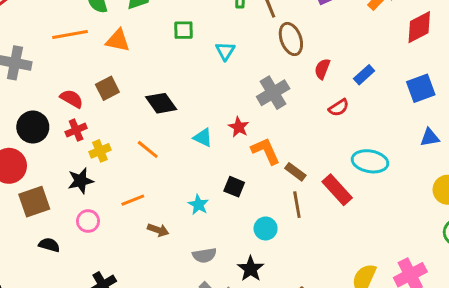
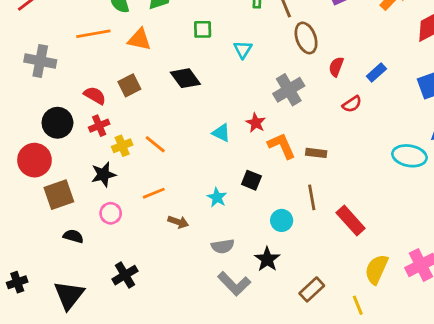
black diamond: (161, 103) -> (185, 78), moved
orange line: (148, 149) -> (155, 144), moved
cyan ellipse: (370, 161) -> (409, 156), moved
brown rectangle: (295, 172) -> (316, 153), moved, turned -30
red rectangle: (337, 190) -> (351, 220), moved

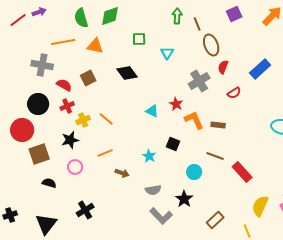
gray cross: (40, 61) -> (42, 65), moved
red semicircle: (336, 67) -> (223, 67), moved
blue rectangle: (376, 72) -> (260, 69), size x1.5
red semicircle: (352, 104) -> (234, 93), moved
brown line: (312, 197) -> (215, 156), turned -60

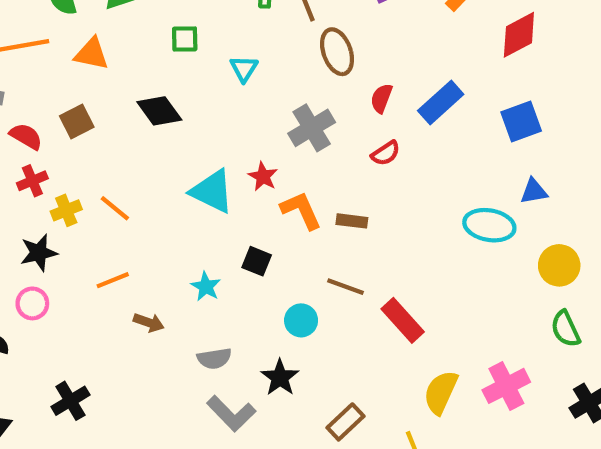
red semicircle: (223, 67) -> (381, 98), moved
cyan triangle: (152, 111) -> (212, 191), size x1.6
pink circle: (75, 167) -> (32, 303), moved

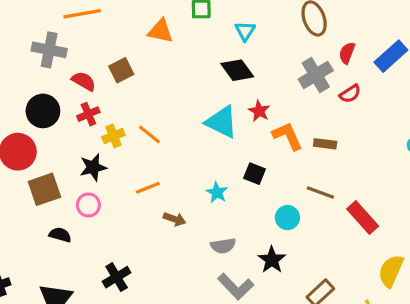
orange triangle: (92, 54) -> (160, 31), moved
black diamond: (159, 111) -> (237, 70), moved
gray cross: (312, 128) -> (316, 75), moved

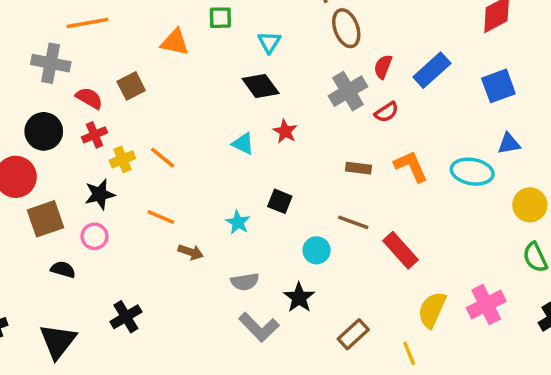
cyan triangle: (222, 122) -> (243, 144), size x0.6
orange L-shape: (287, 136) -> (411, 166), moved
orange line: (148, 188) -> (161, 217), turned 45

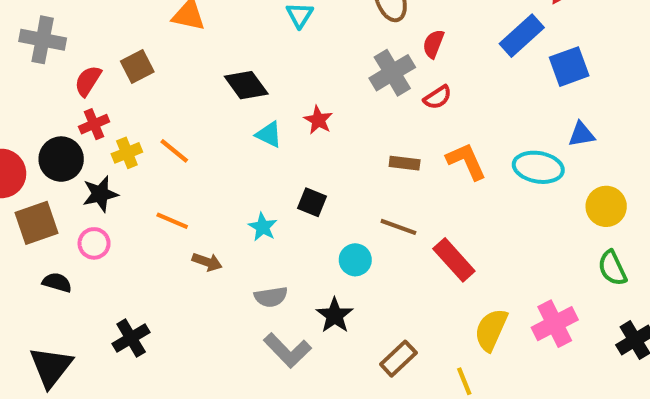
blue rectangle: (432, 70) -> (522, 36), moved
black diamond: (261, 86) -> (246, 85), moved
red semicircle: (89, 98) -> (88, 81), turned -88
black circle: (44, 131) -> (61, 159), moved

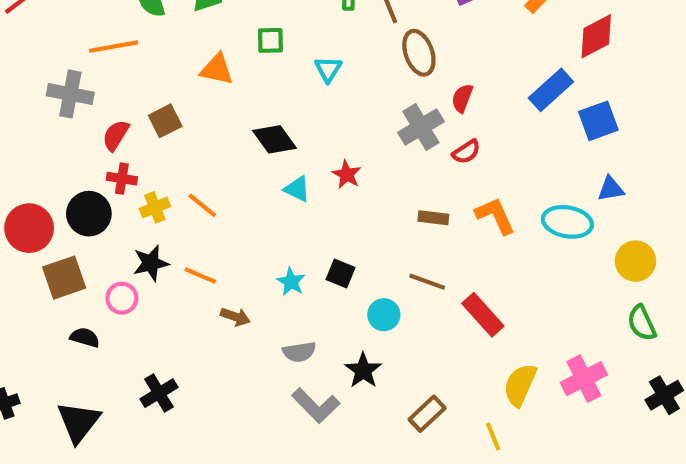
red cross: (94, 124) -> (122, 179), turned 32
black star: (100, 194) -> (151, 263), moved
black square: (312, 202) -> (341, 273), moved

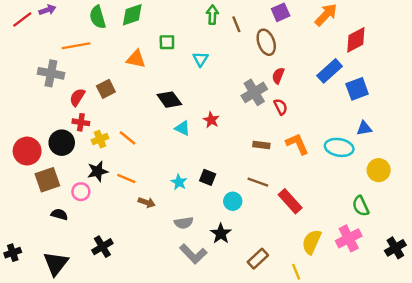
brown ellipse: (419, 53) -> (266, 42), moved
red semicircle: (466, 152) -> (281, 107), turned -84
green semicircle: (642, 323) -> (361, 206), moved

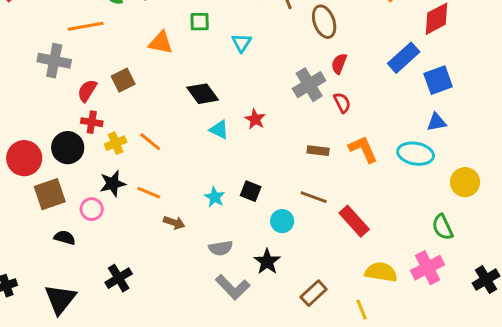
blue triangle: (364, 128) -> (437, 122), moved
yellow semicircle: (312, 242) -> (381, 272), turned 75

